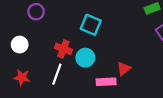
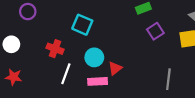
cyan circle: (85, 58) -> (94, 57), moved
white line: (57, 74) -> (66, 74), moved

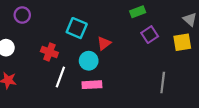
red triangle: (115, 68) -> (104, 43), moved

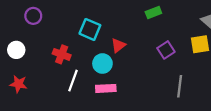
purple square: (150, 35) -> (166, 50), moved

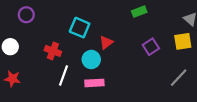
gray line: (180, 86) -> (179, 78), moved, turned 36

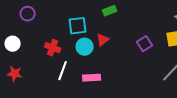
green rectangle: (139, 12) -> (110, 11), moved
cyan square: (80, 28) -> (78, 26), turned -30
cyan circle: (91, 59) -> (85, 47), moved

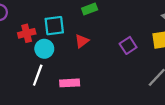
cyan circle: (85, 47) -> (44, 49), moved
red cross: (53, 48) -> (27, 33), moved, turned -35

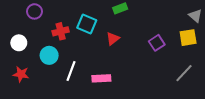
cyan square: (54, 26) -> (87, 24), turned 30
cyan circle: (44, 49) -> (49, 55), moved

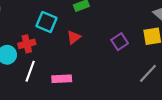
red cross: (61, 31) -> (27, 44), moved

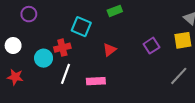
red triangle: (74, 37) -> (110, 50), moved

